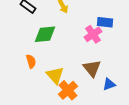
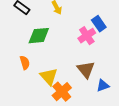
blue rectangle: (105, 22) -> (99, 24), turned 49

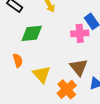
pink cross: (87, 36) -> (80, 33), turned 30
orange cross: (62, 92) -> (67, 89), moved

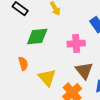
pink cross: (80, 33) -> (76, 44), moved

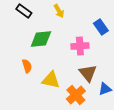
yellow triangle: (47, 78) -> (51, 80), turned -36

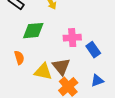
blue rectangle: (101, 27) -> (93, 50), moved
brown triangle: (88, 73) -> (61, 67), moved

